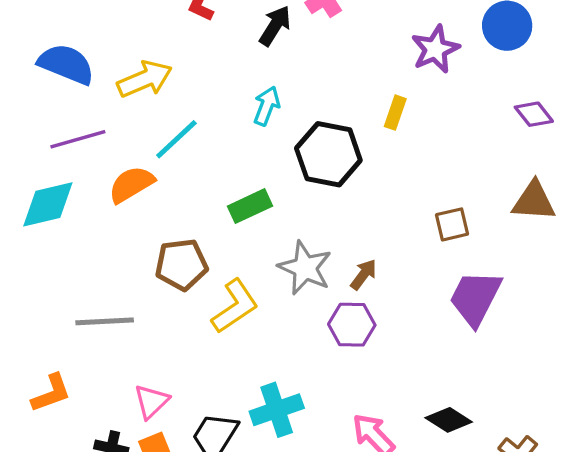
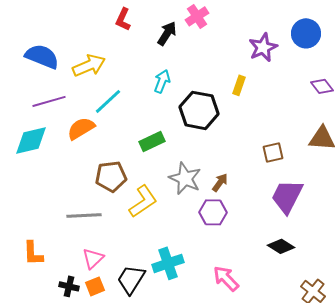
gray line: (105, 321) -> (84, 215), moved
orange L-shape: (51, 393) -> (33, 253), turned 108
black diamond: (449, 420) -> (281, 246), moved

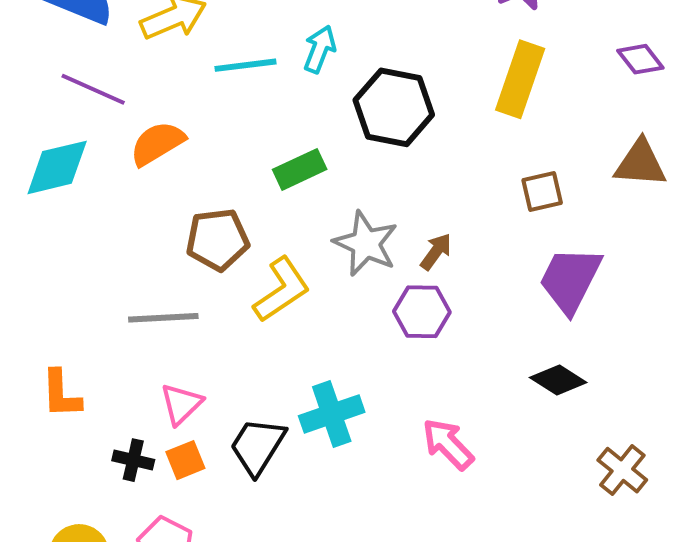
yellow rectangle: (239, 85) -> (520, 79), moved, size x1.8
purple line: (49, 101) -> (93, 89), turned 40
cyan line: (108, 101) -> (246, 65), moved, turned 36

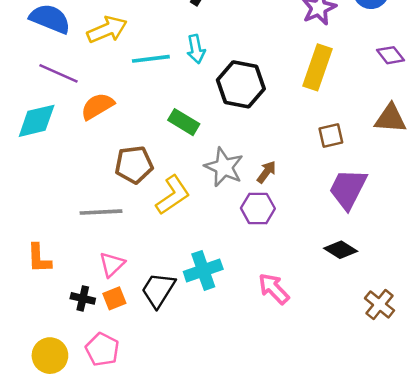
cyan arrow: (320, 49) -> (196, 49), turned 148
green rectangle: (300, 169) -> (184, 122), turned 56

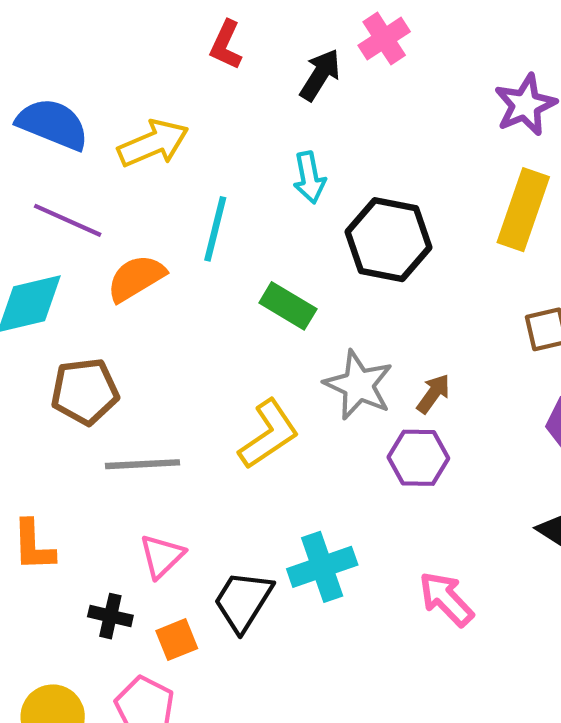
cyan line: (151, 59) -> (215, 229), moved, turned -69
brown pentagon: (134, 165) -> (85, 391), moved
orange square: (114, 298) -> (177, 640), moved

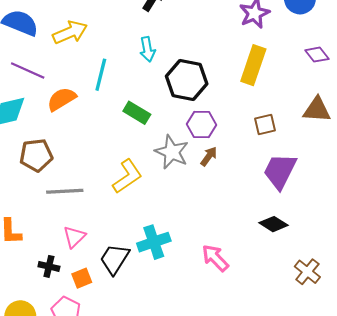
purple hexagon: (418, 458) -> (201, 124), moved

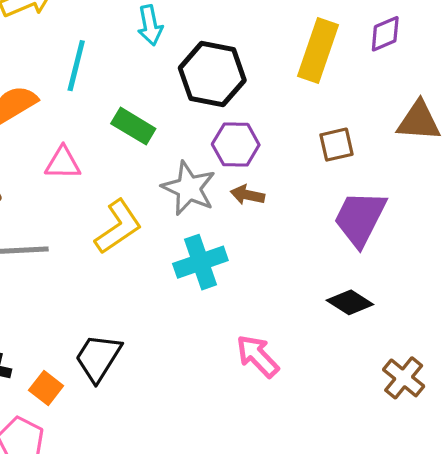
purple diamond: (317, 55) -> (385, 34), moved, turned -75
brown arrow: (209, 156) -> (247, 195), turned -114
pink triangle: (74, 237) -> (63, 163), moved, turned 45
cyan cross: (154, 242) -> (200, 262), moved
orange square: (82, 278) -> (46, 388), turned -30

